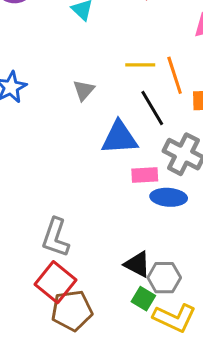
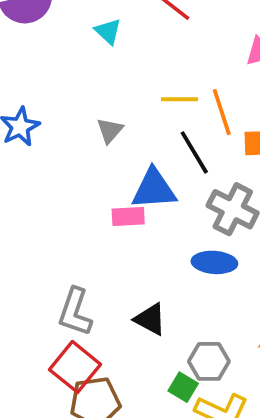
pink rectangle: (145, 175) -> (128, 217), moved
black triangle: (137, 264) -> (150, 319), moved

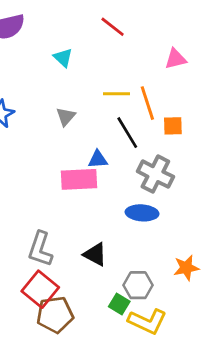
cyan triangle: (108, 31) -> (63, 58), moved
blue triangle: (154, 189) -> (98, 159), size x0.6
pink rectangle: (128, 217) -> (79, 179), size x1.5

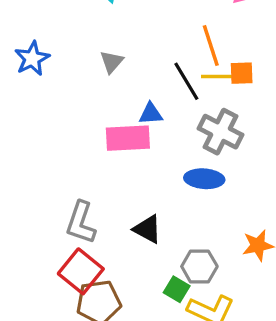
yellow line: (117, 94) -> (217, 76), moved

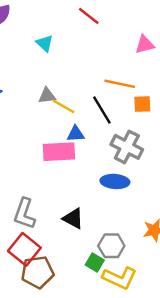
orange line: (211, 46) -> (120, 84), turned -60
gray triangle: (112, 62) -> (47, 96), turned 42
yellow line: (217, 76) -> (64, 106), moved, turned 30

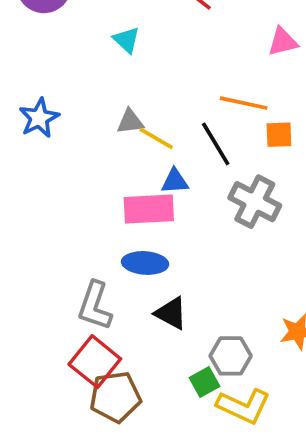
blue ellipse: (115, 181) -> (145, 263), moved
green square: (95, 262) -> (205, 382), turned 30

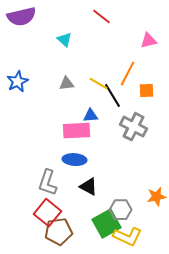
orange line: (244, 103) -> (128, 74), turned -75
yellow line: (156, 138) -> (98, 84), moved
green square: (205, 382) -> (106, 224), size x1.8

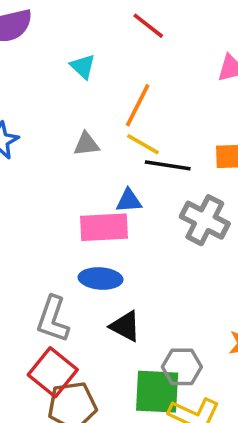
orange line: (128, 74) -> (138, 105), moved
black line: (112, 96) -> (168, 165), turned -50
green square: (106, 224) -> (157, 392), turned 32

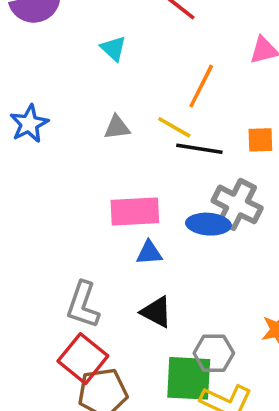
orange line: (138, 105) -> (201, 86), moved
blue triangle: (129, 201) -> (149, 253), moved
blue ellipse: (101, 278) -> (208, 224), moved

